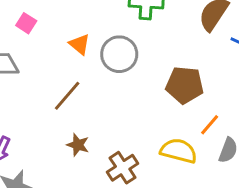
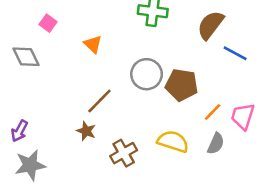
gray circle: (119, 54) -> (147, 74), moved
brown line: (67, 96) -> (99, 101), moved
orange line: (210, 125) -> (213, 112), moved

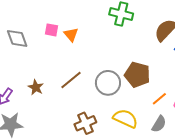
pink square: (48, 23) -> (51, 30), moved, turned -32
gray circle: (147, 74) -> (108, 83), moved
brown star: (86, 131) -> (36, 87), moved

